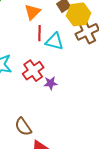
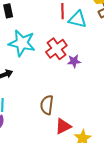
brown semicircle: (23, 127) -> (47, 105), turned 42

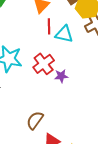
brown semicircle: (47, 105) -> (35, 120), turned 30

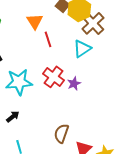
cyan triangle: (64, 34) -> (82, 49), moved, turned -30

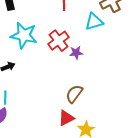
brown semicircle: (61, 133) -> (74, 94), moved

